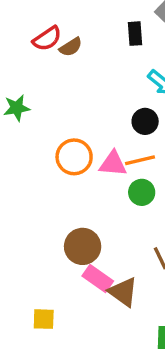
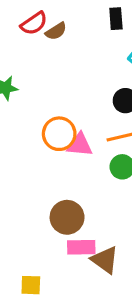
pink triangle: (113, 164) -> (80, 145), moved
pink rectangle: (98, 279) -> (81, 247), turned -36

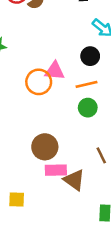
pink triangle: (80, 145) -> (55, 71), moved

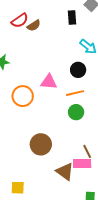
orange circle: (39, 82) -> (23, 96), moved
pink rectangle: (56, 170) -> (82, 164), moved

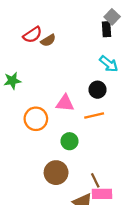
black rectangle: (72, 18) -> (106, 29), moved
green circle: (76, 112) -> (69, 141), moved
brown line: (87, 151) -> (95, 180), moved

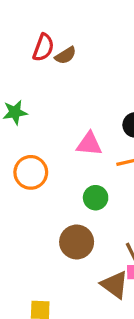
red semicircle: (32, 35) -> (43, 47), turned -36
orange circle: (36, 119) -> (31, 172), moved

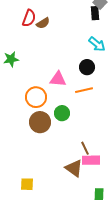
orange circle: (31, 172) -> (36, 97), moved
brown circle: (77, 242) -> (40, 122), moved

